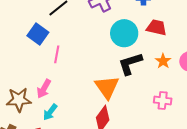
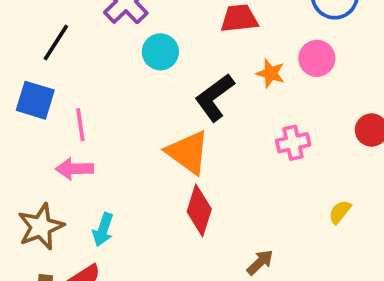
cyan circle: (124, 33) -> (160, 52), moved, size x0.7
pink arrow: (44, 89) -> (74, 169), moved, turned 78

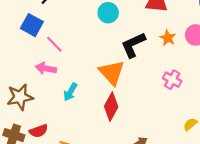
pink line: (80, 125) -> (54, 44), turned -48
pink cross: (293, 143) -> (172, 80), turned 30
cyan arrow: (103, 230) -> (70, 92), moved

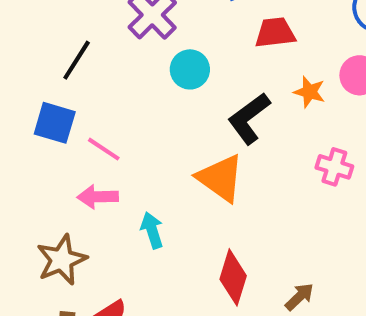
cyan arrow: (70, 92) -> (152, 230), turned 144
red diamond: (111, 107) -> (233, 277), moved

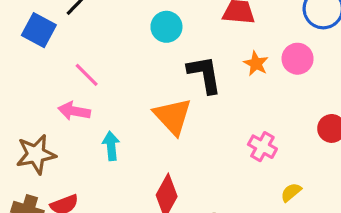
black L-shape: (249, 118) -> (205, 74), turned 105
blue square: (55, 123) -> (39, 30), moved
pink cross: (334, 167) -> (262, 147), moved

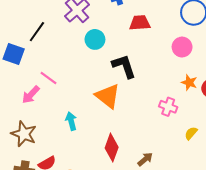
orange star: (256, 64) -> (189, 83), moved
pink arrow: (74, 111) -> (31, 95), moved, turned -48
brown star: (36, 154) -> (24, 134), turned -30

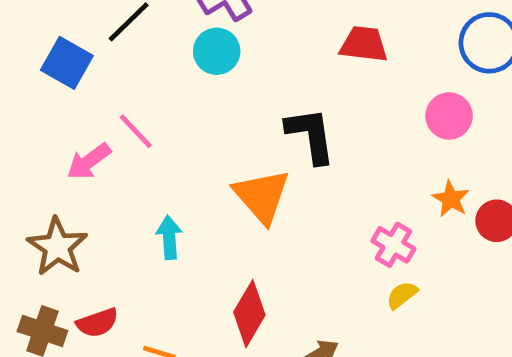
cyan circle: (95, 39) -> (217, 51), moved
yellow semicircle: (191, 133) -> (402, 295), moved

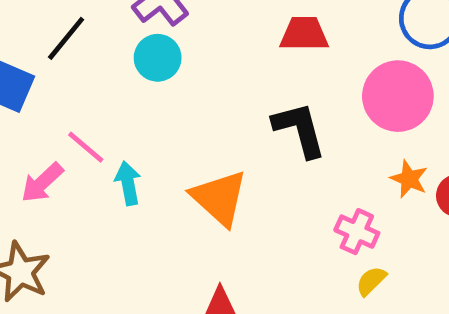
pink circle: (449, 116) -> (398, 96), size x1.5
black L-shape: (311, 135) -> (299, 130), moved
cyan arrow: (169, 237) -> (128, 183), moved

